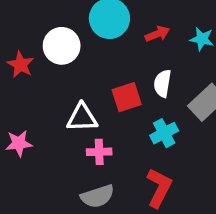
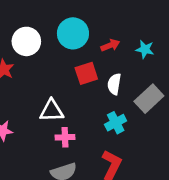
white circle: (62, 46) -> (26, 41), moved
red square: (127, 97) -> (86, 73), moved

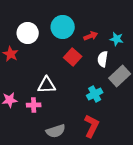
red square: (86, 73) -> (73, 57), turned -30
white semicircle: (114, 84) -> (103, 59), moved
pink cross: (65, 137) -> (34, 105), moved

